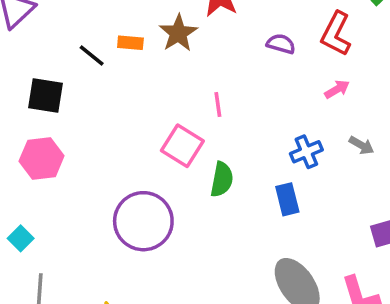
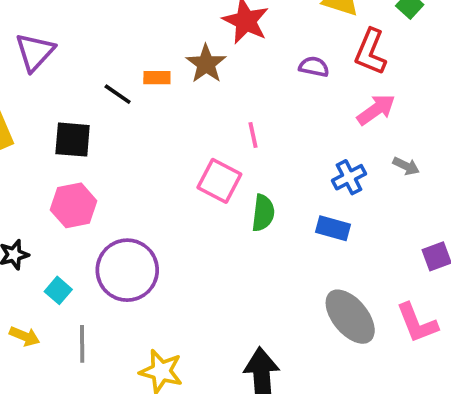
pink arrow: (337, 89) -> (376, 110), size x1.5
blue rectangle: (287, 199) -> (333, 228), turned -56
purple circle: (143, 221) -> (127, 270), moved

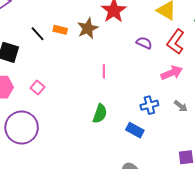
pink square: (219, 181) -> (38, 87), moved, size x0.6

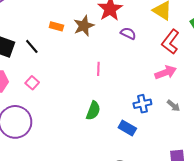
black line: (38, 34) -> (32, 46), moved
purple semicircle: (144, 43) -> (128, 33), moved

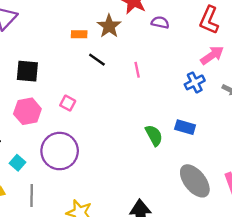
black line: (32, 46) -> (97, 60), moved
blue cross: (142, 104) -> (195, 82), moved
green semicircle: (93, 111) -> (154, 135), moved, turned -36

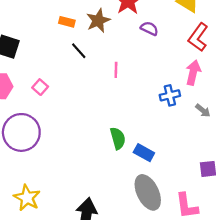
pink arrow: (212, 55) -> (193, 72), turned -55
blue rectangle: (185, 127) -> (144, 153), moved

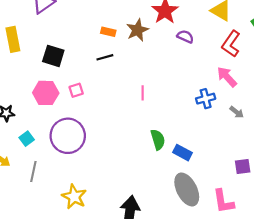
black line: (79, 51) -> (105, 57), moved, turned -63
pink line: (116, 70) -> (143, 93), moved
pink arrow: (193, 72) -> (227, 77), turned -55
pink square: (40, 87) -> (76, 90), moved, turned 32

